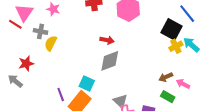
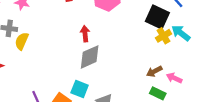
red arrow: (107, 40) -> (85, 34), turned -104
cyan square: (87, 83) -> (80, 89), moved

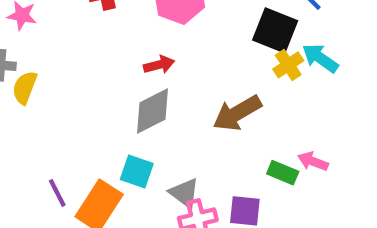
red arrow: (85, 34) -> (159, 65), moved, turned 84
brown arrow: (154, 71) -> (237, 113), moved, size x1.6
pink arrow: (174, 78) -> (313, 161), moved

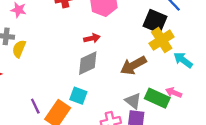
cyan arrow: (320, 58) -> (183, 60), moved
yellow cross: (288, 65) -> (162, 40), size x1.5
green rectangle: (283, 173) -> (157, 98), size x1.5
gray triangle: (184, 193) -> (133, 101), moved

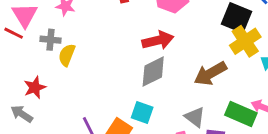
red arrow: (92, 38) -> (158, 40), size x1.5
gray triangle: (133, 101) -> (195, 117), moved

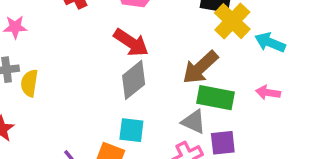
red arrow: (158, 40) -> (131, 43), turned 60
green rectangle: (241, 114) -> (216, 98), moved

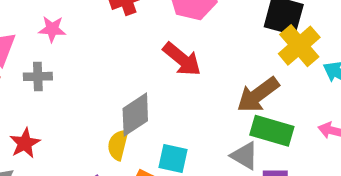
gray diamond: (134, 80) -> (135, 115), moved
yellow semicircle: (29, 83) -> (118, 145), moved

